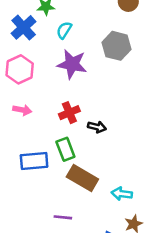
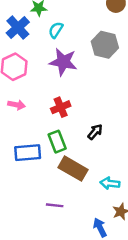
black arrow: (97, 127) -> (95, 132), moved, turned -63

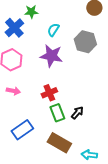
cyan semicircle: (56, 30) -> (53, 30), moved
green rectangle: (57, 142) -> (57, 113), moved
blue rectangle: (28, 153) -> (22, 130), turned -30

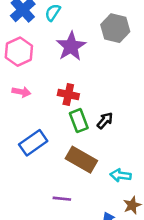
cyan semicircle: (53, 30) -> (53, 12), moved
purple star: (51, 56) -> (71, 46), turned 30
red cross: (49, 93) -> (68, 95), turned 35

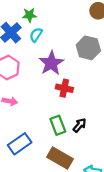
red cross: (68, 95) -> (64, 88), moved

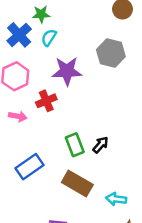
purple star: (51, 63) -> (67, 71), turned 30
red cross: (64, 88) -> (46, 101), moved, turned -35

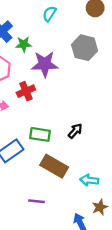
green star: (41, 14) -> (24, 44), moved
cyan semicircle: (49, 38) -> (49, 14), moved
green rectangle: (75, 145) -> (40, 134), moved, turned -60

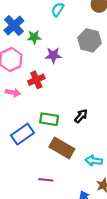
purple star: (45, 64) -> (53, 55), size x0.7

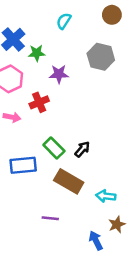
black arrow: (81, 116) -> (82, 149), moved
green rectangle: (49, 119) -> (54, 148), turned 36
blue rectangle: (22, 134) -> (23, 165), turned 30

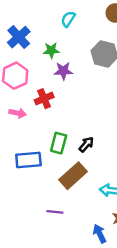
green star: (37, 53) -> (51, 50), moved
green rectangle: (54, 148) -> (59, 143), turned 60
brown rectangle: (69, 181) -> (73, 176), turned -72

